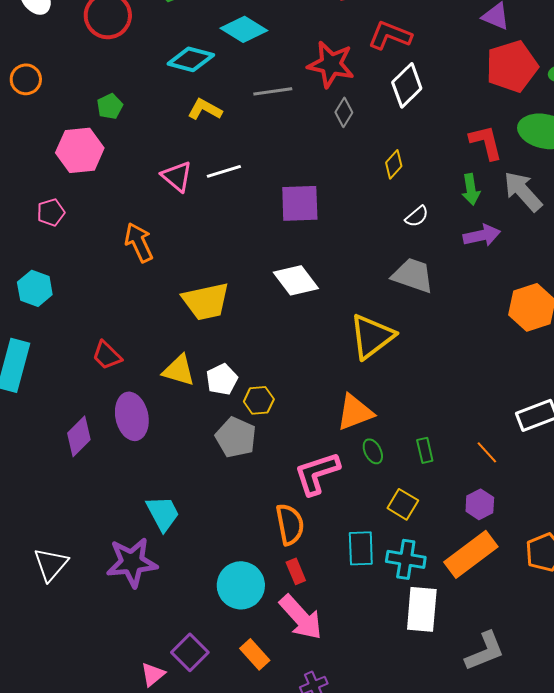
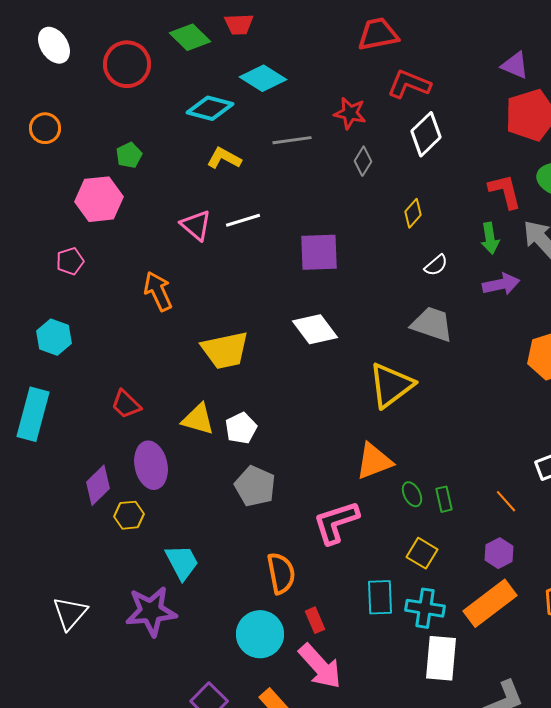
red star: (331, 64) -> (350, 113), size x0.7
yellow hexagon: (259, 400) -> (129, 515), moved
green ellipse: (373, 451) -> (412, 494), moved
orange semicircle: (290, 524) -> (281, 573), moved

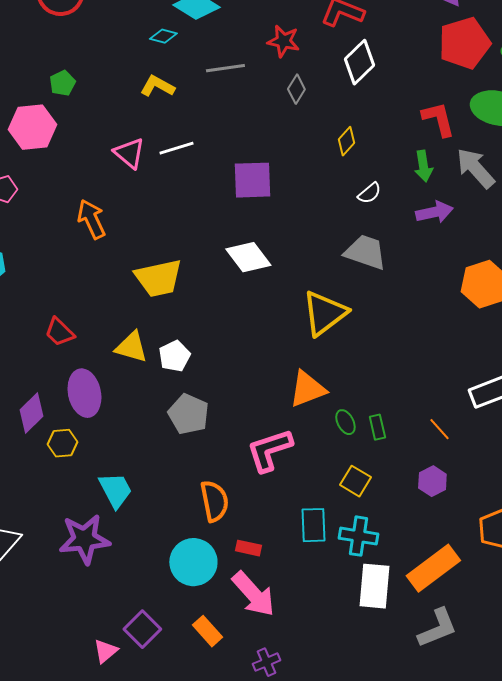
cyan diamond: (210, 108) -> (163, 36), moved, size x0.6
orange rectangle: (490, 603) -> (433, 568), moved
red rectangle: (315, 620) -> (248, 548), turned -55

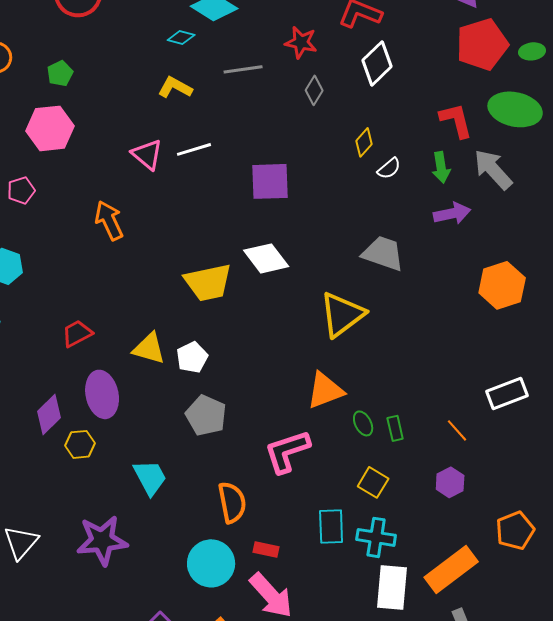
green pentagon: (62, 83) -> (60, 73), moved
white semicircle: (369, 193) -> (389, 168), moved
yellow trapezoid: (158, 278) -> (208, 282), moved
red trapezoid: (59, 332) -> (77, 333), turned 108
cyan trapezoid: (115, 490) -> (150, 477), moved

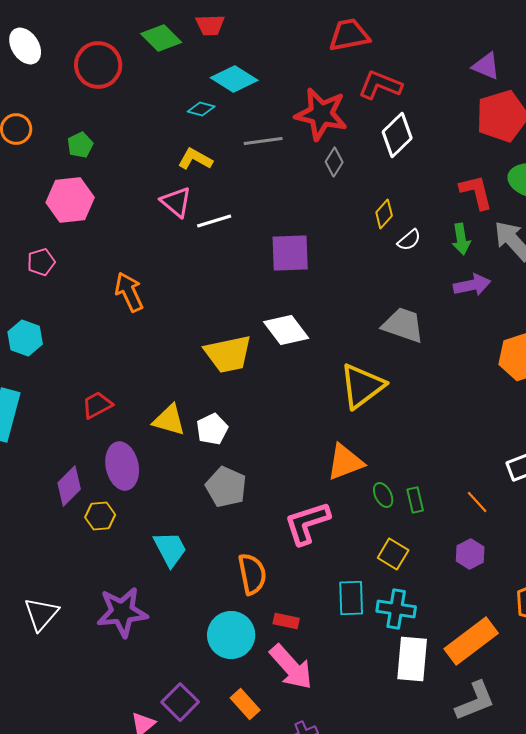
red star: (301, 42) -> (321, 114), size x1.6
pink triangle: (147, 154) -> (176, 202), moved

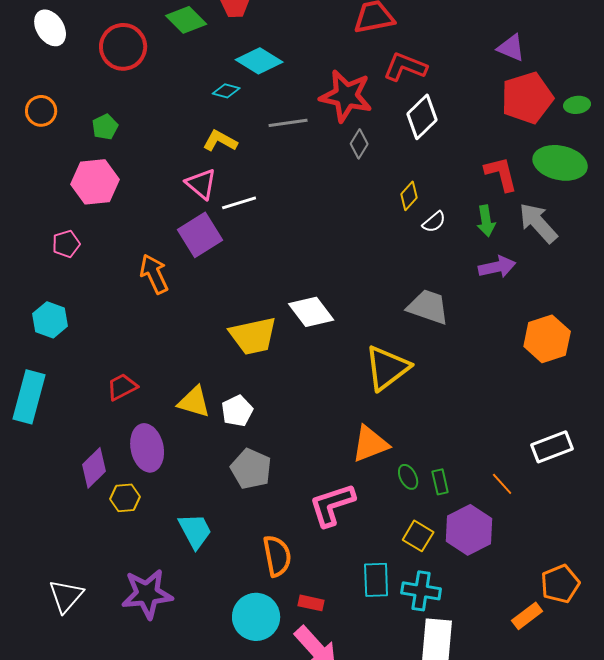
purple square: (290, 253) -> (200, 235), moved, turned -30
purple hexagon: (470, 554) -> (469, 530), moved, size x1.6
orange rectangle: (471, 641) -> (527, 616), moved, size x0.6

